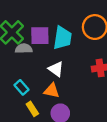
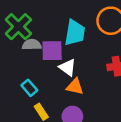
purple square: (40, 36) -> (52, 51), moved
orange triangle: (52, 91) -> (75, 87), moved

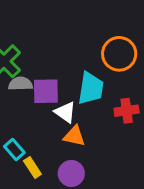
cyan trapezoid: (75, 33) -> (91, 88), moved
cyan rectangle: (29, 88) -> (14, 150), moved

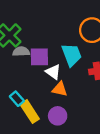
cyan trapezoid: (91, 88) -> (72, 55), turned -30
yellow rectangle: (32, 167) -> (30, 112), size x1.5

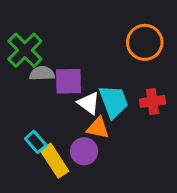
cyan trapezoid: (72, 55) -> (114, 101), moved
purple circle: (58, 116) -> (84, 151), moved

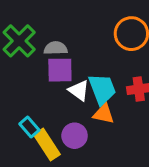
gray semicircle: (42, 73) -> (56, 48), moved
orange triangle: (98, 128) -> (104, 114), moved

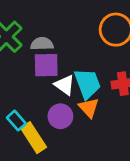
orange triangle: (104, 114) -> (89, 108), turned 35
purple circle: (75, 136) -> (60, 116), moved

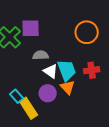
gray semicircle: (42, 44) -> (41, 55), moved
purple square: (46, 65) -> (31, 28), moved

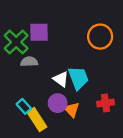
gray semicircle: (41, 55) -> (29, 62), moved
red cross: (92, 70) -> (106, 103), moved
orange triangle: (68, 87) -> (72, 110), moved

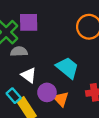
cyan trapezoid: (78, 78) -> (67, 68), turned -30
white triangle: (61, 79) -> (29, 75), moved

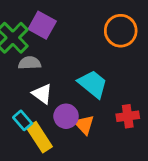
purple square: (29, 22) -> (42, 25), turned 30

